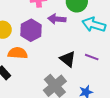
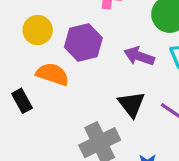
purple arrow: (57, 19) -> (139, 56), moved

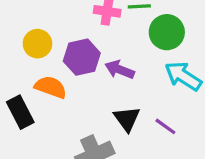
purple arrow: (139, 56) -> (120, 70), moved
black rectangle: (22, 101) -> (20, 112), size x1.4

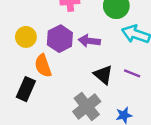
orange semicircle: (51, 87) -> (43, 66), turned -115
black rectangle: (20, 112) -> (26, 89), turned 65

